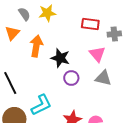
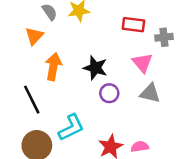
orange arrow: (36, 46) -> (53, 67), moved

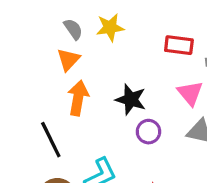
orange triangle: (34, 36) -> (68, 60), moved

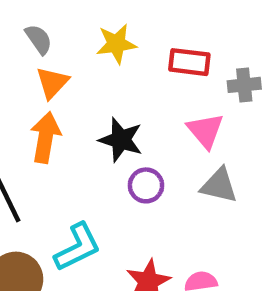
yellow star: (110, 27) -> (116, 44), moved
orange triangle: (68, 60) -> (52, 83), moved

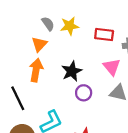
gray semicircle: (39, 39) -> (48, 24), moved
black star: (121, 140) -> (72, 71), turned 30

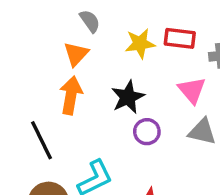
yellow star: (70, 26) -> (140, 44), moved

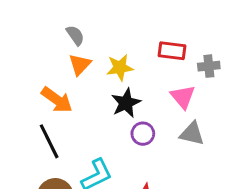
gray semicircle: (90, 21) -> (75, 35), moved
yellow star: (140, 44) -> (120, 68), moved
orange arrow: (71, 95) -> (57, 100), moved, turned 116

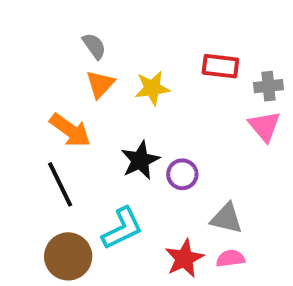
pink triangle: (183, 97) -> (264, 126), moved
black star: (126, 103) -> (140, 160), moved
gray triangle: (192, 134) -> (226, 218), moved

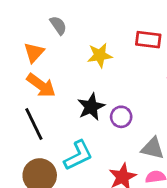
orange triangle: (100, 84) -> (34, 52), moved

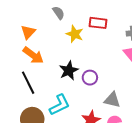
gray semicircle: (58, 25) -> (59, 13), moved
red rectangle: (148, 40) -> (98, 23), moved
yellow star: (100, 55) -> (75, 34), turned 30

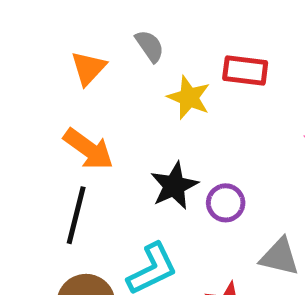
orange triangle: (28, 32) -> (88, 68), moved
black line: (28, 83) -> (76, 215), turned 40

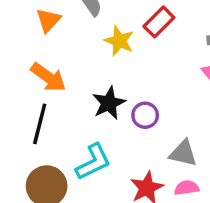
red rectangle: (245, 71) -> (159, 22), turned -52

